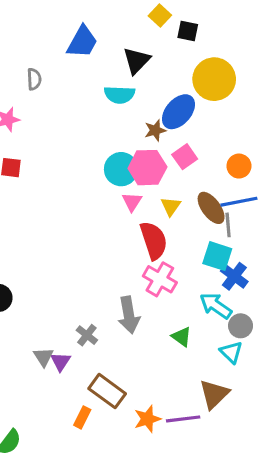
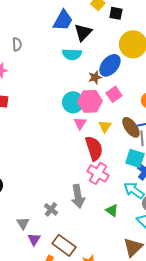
blue trapezoid: (82, 42) -> (63, 20), moved
purple triangle: (61, 362) -> (34, 239), moved

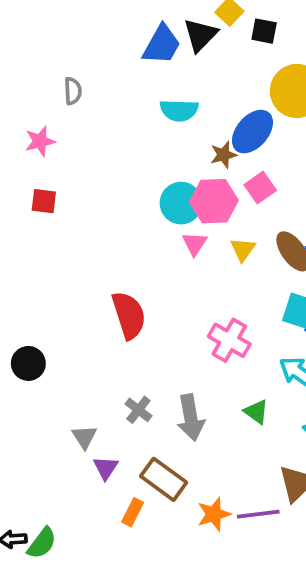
black triangle: (83, 32) -> (200, 35), moved
red semicircle: (94, 148) -> (129, 315), moved
gray arrow: (78, 196) -> (191, 418), moved

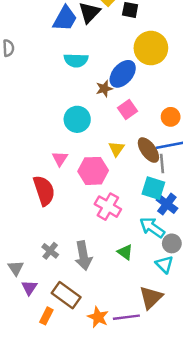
pink hexagon: (214, 201) -> (93, 171), moved
pink triangle: (195, 244) -> (60, 159), moved
orange star: (214, 514) -> (98, 317), turned -30

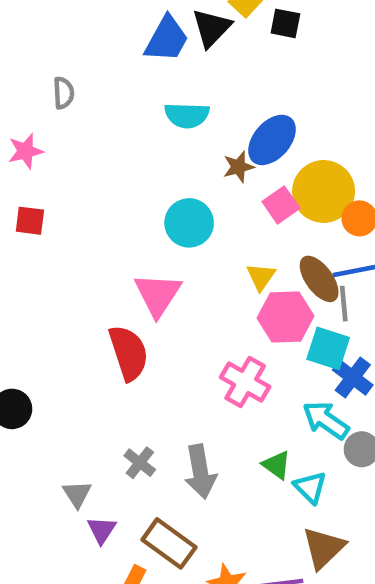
yellow circle: (151, 48) -> (324, 191), moved
pink triangle: (60, 159) -> (158, 295), size x1.6
pink hexagon: (93, 171) -> (285, 317), moved
cyan triangle: (164, 264) -> (310, 487), moved

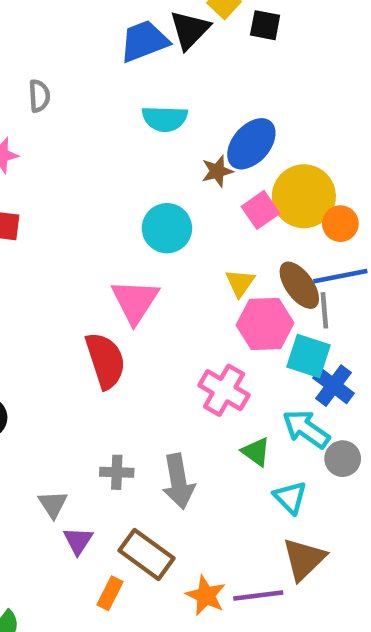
blue trapezoid: (167, 39) -> (144, 41), turned -140
gray cross: (140, 463) -> (117, 472), turned -36
green triangle: (277, 465) -> (256, 452), moved

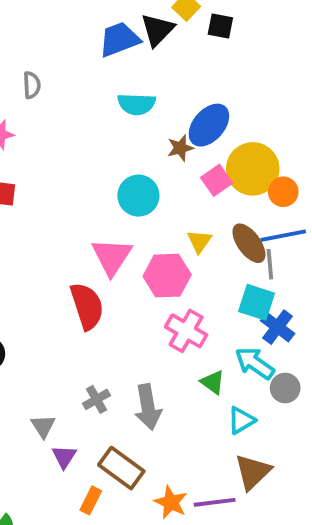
pink hexagon: (265, 324) -> (167, 276), moved
gray cross: (117, 472) -> (97, 399), turned -32
cyan triangle: (290, 497) -> (241, 420), turned 44

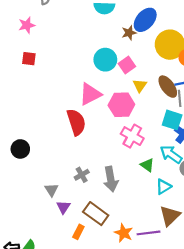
pink square: (217, 180) -> (127, 65), moved
pink triangle: (112, 257) -> (90, 94), turned 30

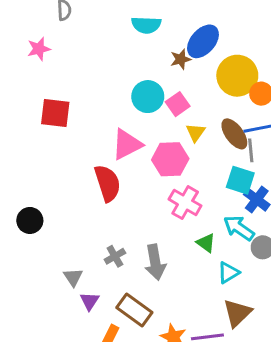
red square: (29, 59) -> (55, 113), moved, size x1.5

